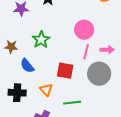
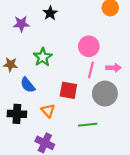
green line: (72, 103) -> (88, 125), moved

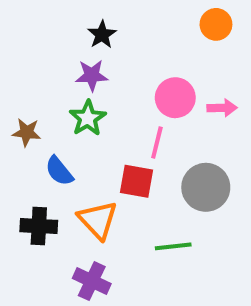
purple star: (21, 24) -> (92, 75), moved
pink arrow: (113, 68) -> (222, 108), moved
pink line: (91, 70) -> (157, 143), moved
orange triangle: (48, 111) -> (98, 220), size x1.5

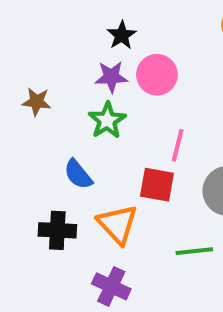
pink circle: (175, 98) -> (157, 75), moved
brown star: (27, 132) -> (37, 102), moved

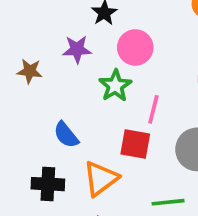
purple star: (111, 77) -> (77, 49), moved
green star: (107, 120) -> (115, 86), moved
orange triangle: (118, 224) -> (101, 179), turned 36

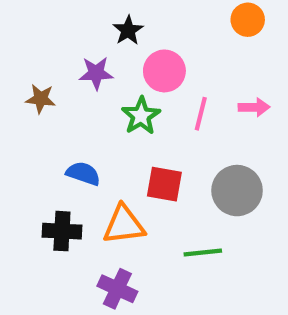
pink line: (153, 109) -> (201, 114), moved
blue semicircle: (66, 135) -> (83, 173), turned 148
orange triangle: (101, 179) -> (124, 225), turned 30

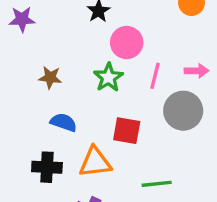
purple star: (96, 73) -> (22, 19), moved
brown star: (41, 99) -> (50, 77), moved
gray circle: (237, 191) -> (183, 111), moved

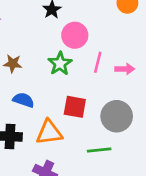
pink arrow: (196, 71) -> (125, 69), moved
gray circle: (183, 111) -> (117, 116), moved

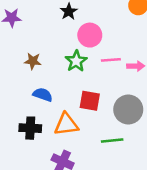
pink line: (98, 62) -> (111, 60), turned 72

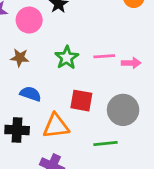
pink circle: (90, 35) -> (29, 20), moved

